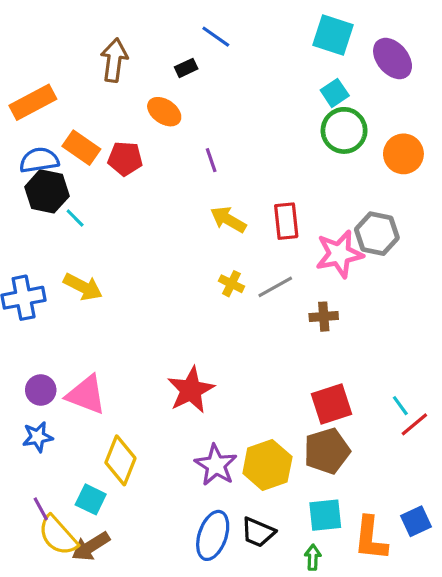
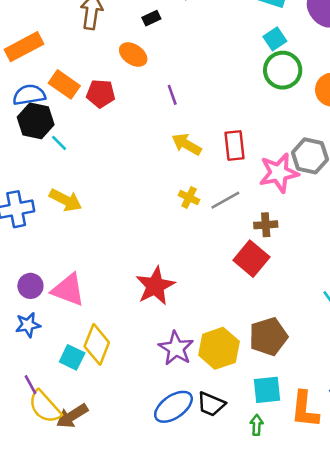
red square: (332, 404) -> (251, 259), moved, turned -32
cyan square: (91, 499) -> (72, 357), moved
blue ellipse: (213, 535) -> (173, 407), turned 36

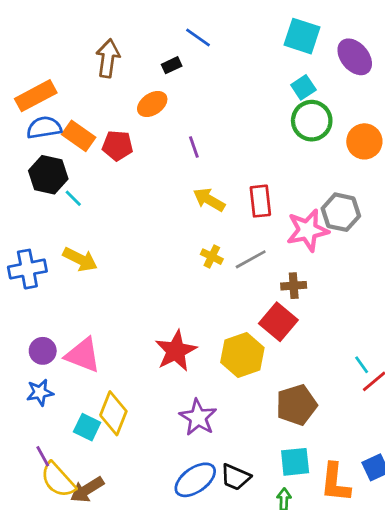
orange ellipse: (133, 55) -> (152, 104), turned -68
blue semicircle: (29, 95) -> (44, 128), moved
yellow hexagon: (219, 348) -> (242, 355), moved

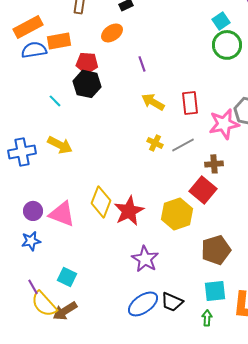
orange rectangle: (79, 136) -> (59, 41), moved, turned -45
black hexagon: (48, 175) -> (87, 84), moved
yellow diamond: (113, 413) -> (101, 202), moved
cyan square: (87, 427) -> (67, 277), moved

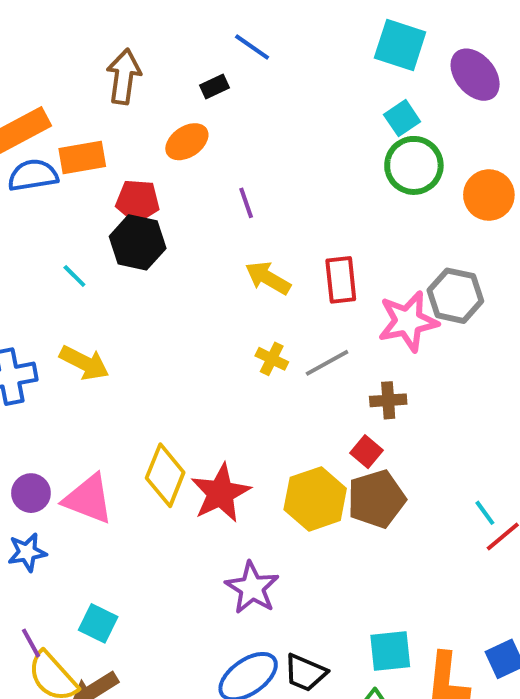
red square: (203, 190) -> (367, 452), size x0.6
brown pentagon: (216, 250) -> (376, 499), moved

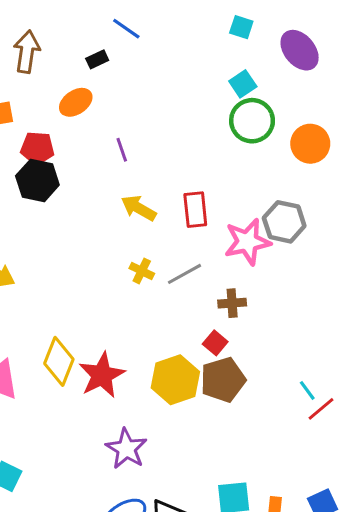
cyan square: (400, 45) -> (241, 27), size x0.6

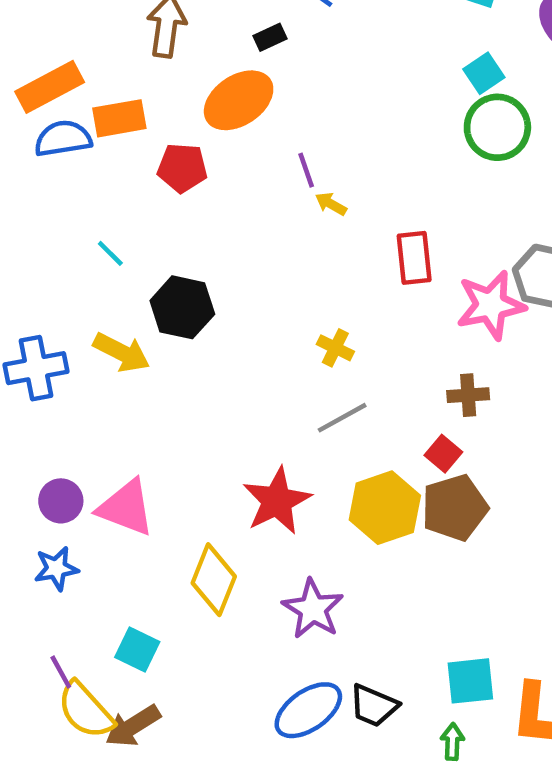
orange ellipse: (76, 102) -> (239, 100), size x1.4
black hexagon: (37, 180) -> (182, 307), moved
yellow arrow: (139, 208) -> (331, 204), moved, size x0.6
gray line: (185, 274) -> (342, 418), moved
yellow diamond: (59, 361) -> (214, 580), moved

